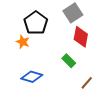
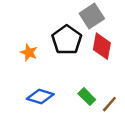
black pentagon: (36, 23) -> (67, 40), moved
green rectangle: (69, 61) -> (87, 97), moved

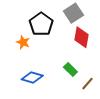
black pentagon: (67, 40) -> (41, 24), moved
green rectangle: (87, 97) -> (70, 69), moved

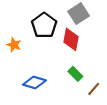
red diamond: (81, 37) -> (71, 39), moved
orange star: (23, 42) -> (14, 45), moved

